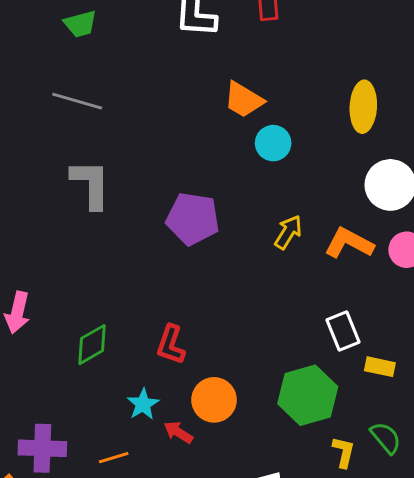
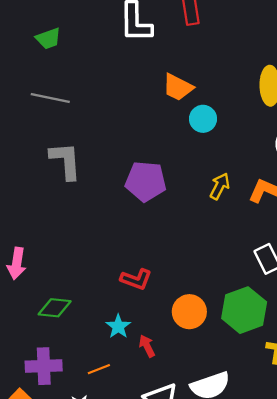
green diamond: (92, 345) -> (55, 308), moved, turned 40
red L-shape: (171, 345) -> (136, 279), turned -84
orange circle: (214, 400) -> (189, 312), moved
red arrow: (178, 432) -> (147, 346), turned 35

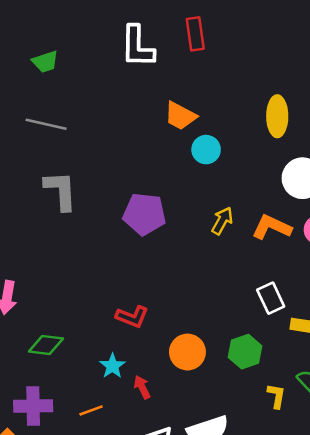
green hexagon: (244, 310) -> (245, 352), size x0.7

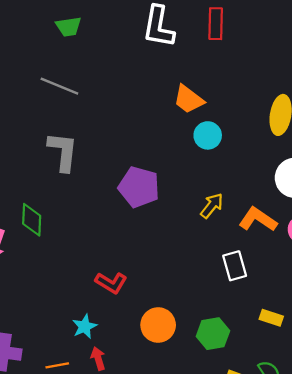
white rectangle: (271, 298) -> (235, 266), moved
green diamond: (46, 345) -> (32, 220), moved, turned 76
red arrow: (142, 387) -> (98, 359), moved

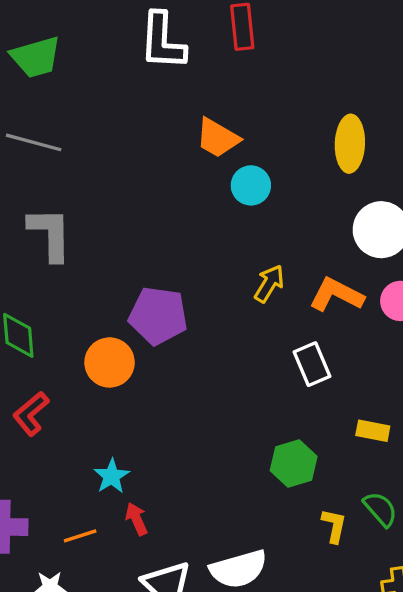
green trapezoid: (69, 27) -> (36, 57), size x1.4
purple pentagon: (139, 187) -> (158, 316), moved
red L-shape: (111, 283) -> (31, 414), moved, turned 116
orange circle: (158, 325) -> (110, 362), moved

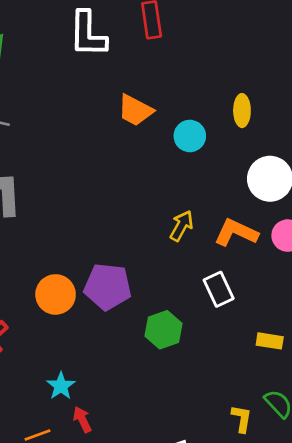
yellow ellipse: (350, 144) -> (242, 111), size x0.7
cyan circle: (251, 185) -> (190, 136), moved
purple pentagon: (158, 316) -> (108, 287), moved
green hexagon: (294, 463) -> (164, 330), moved

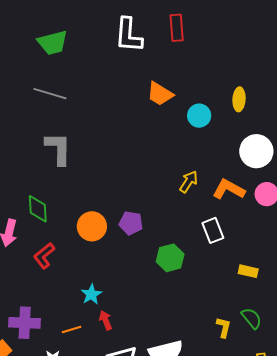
purple pentagon: (108, 287) -> (131, 223), size x0.7

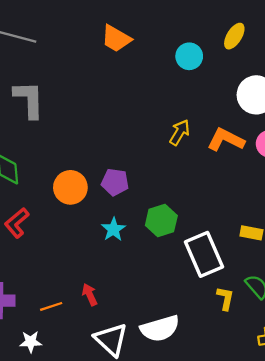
orange trapezoid: (160, 94) -> (116, 39), moved
yellow ellipse: (239, 99) -> (234, 36), turned 30
white rectangle: (213, 230) -> (204, 254), moved, size x1.5
cyan star: (91, 294) -> (113, 229), moved

